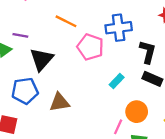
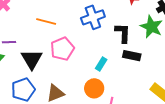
pink pentagon: (90, 47) -> (62, 49), moved, turned -30
orange circle: (137, 112) -> (94, 88), moved

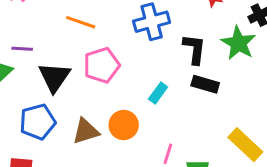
orange circle: (94, 88) -> (124, 125), moved

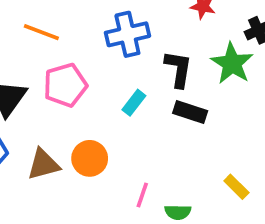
cyan rectangle: (158, 93) -> (134, 103), moved
yellow rectangle: (245, 145) -> (236, 187), size x0.6

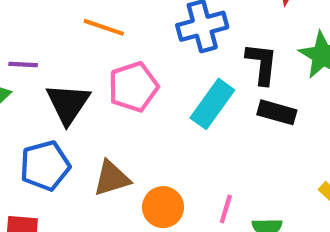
cyan rectangle: (134, 103) -> (212, 104), size x1.6
orange circle: (90, 158) -> (163, 207), moved

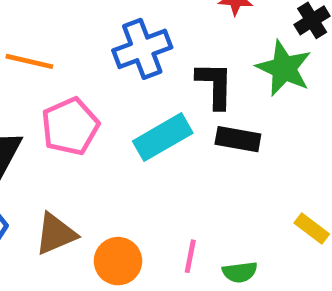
cyan rectangle: (212, 104) -> (163, 137), turned 30

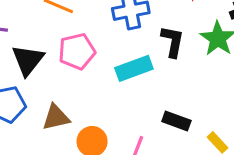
black rectangle: (238, 139) -> (176, 121), moved

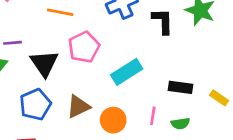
cyan rectangle: (134, 68) -> (127, 72), moved

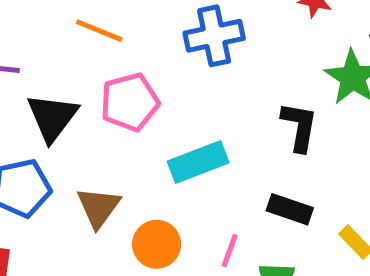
black L-shape: (163, 21) -> (299, 127), moved
brown triangle: (78, 107) -> (98, 207), turned -40

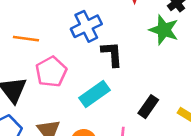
black L-shape: (299, 127) -> (112, 54), moved
black rectangle: (290, 209) -> (148, 107), turned -60

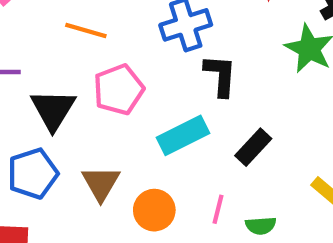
black rectangle: (148, 107) -> (253, 147), moved

